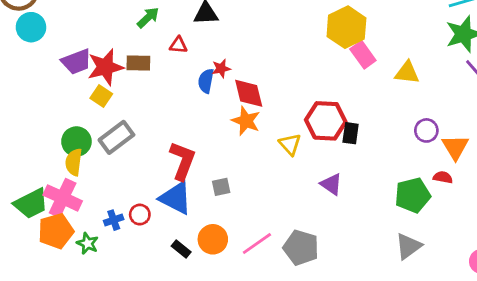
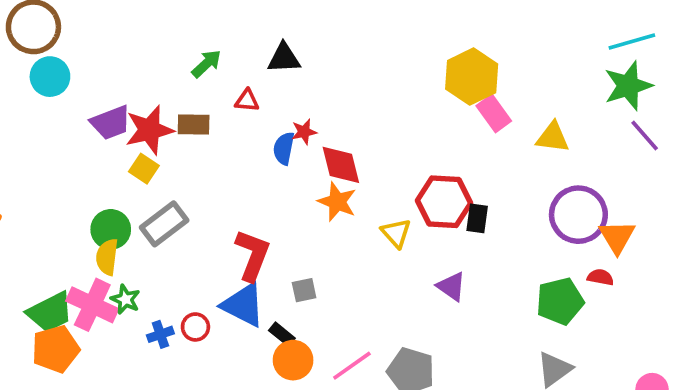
purple circle: (426, 130) -> (578, 215), size x1.8
orange pentagon: (56, 231) -> (56, 349), moved
green star: (87, 243) -> (125, 299), moved
black rectangle: (181, 249) -> (282, 334), moved

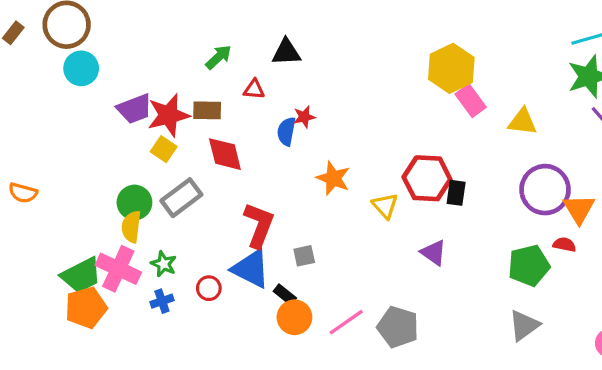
red diamond: (341, 165) -> (225, 154), moved
green star: (125, 299) -> (164, 264), moved
blue cross: (160, 334) -> (162, 301), moved

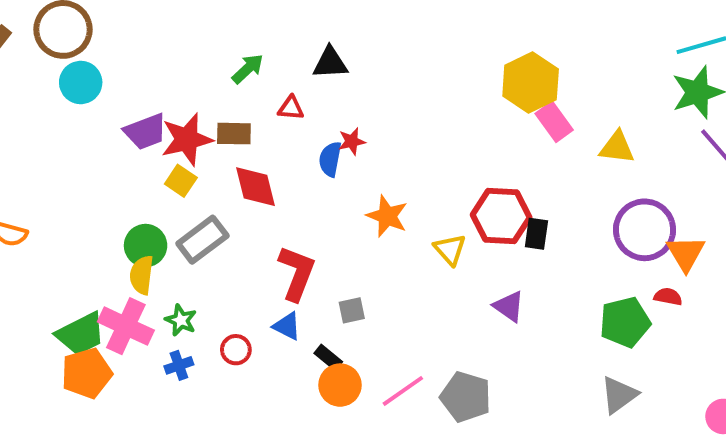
blue triangle: (251, 269) -> (287, 326), size x0.6

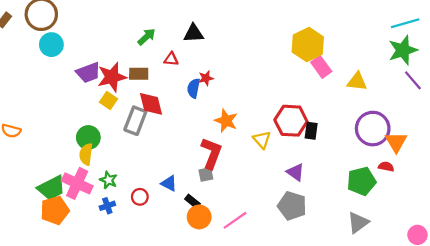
gray rectangle: (202, 240) -> (135, 121), moved, turned -32
red L-shape: (297, 273) -> (211, 153), moved
gray pentagon: (466, 397) -> (292, 206), moved

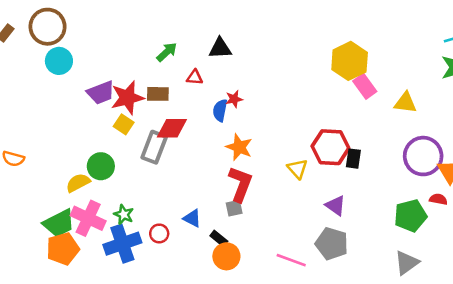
red diamond: (151, 104) -> (172, 128), turned -76
orange star: (226, 121) -> (239, 147), moved
yellow semicircle: (86, 154) -> (78, 183), moved, turned 55
blue cross: (107, 206) -> (122, 244), size x2.0
pink line: (235, 220) -> (291, 260), moved, turned 55

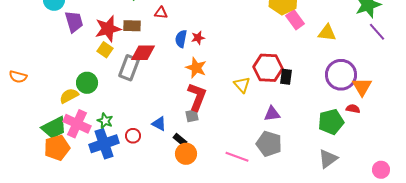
purple trapezoid: (101, 93) -> (74, 22), moved, turned -85
red star: (234, 99) -> (198, 38), moved
purple triangle: (336, 206) -> (272, 114), turned -42

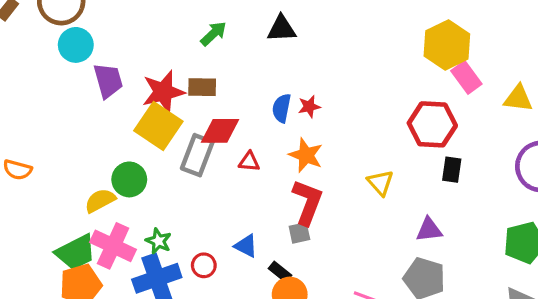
red triangle: (161, 13) -> (249, 162), moved
yellow square: (105, 50) -> (158, 126), size x1.8
red hexagon: (268, 68) -> (432, 124), moved

